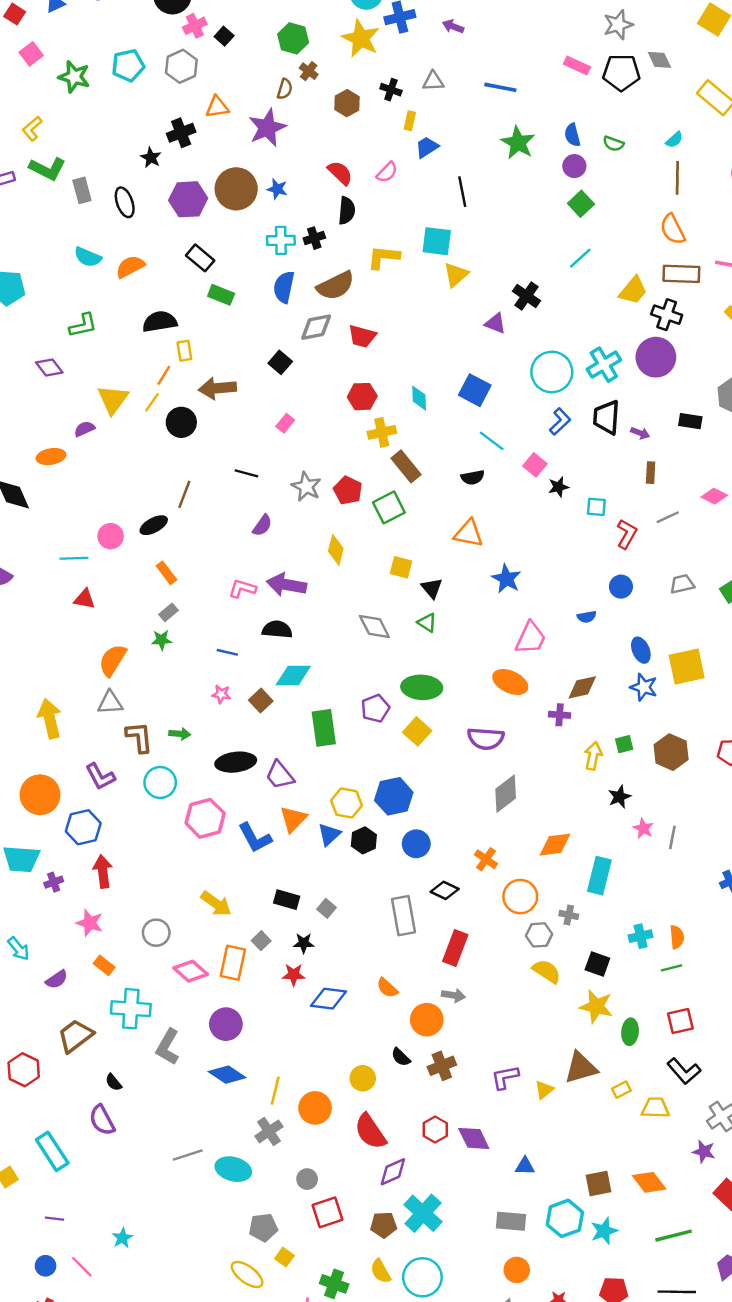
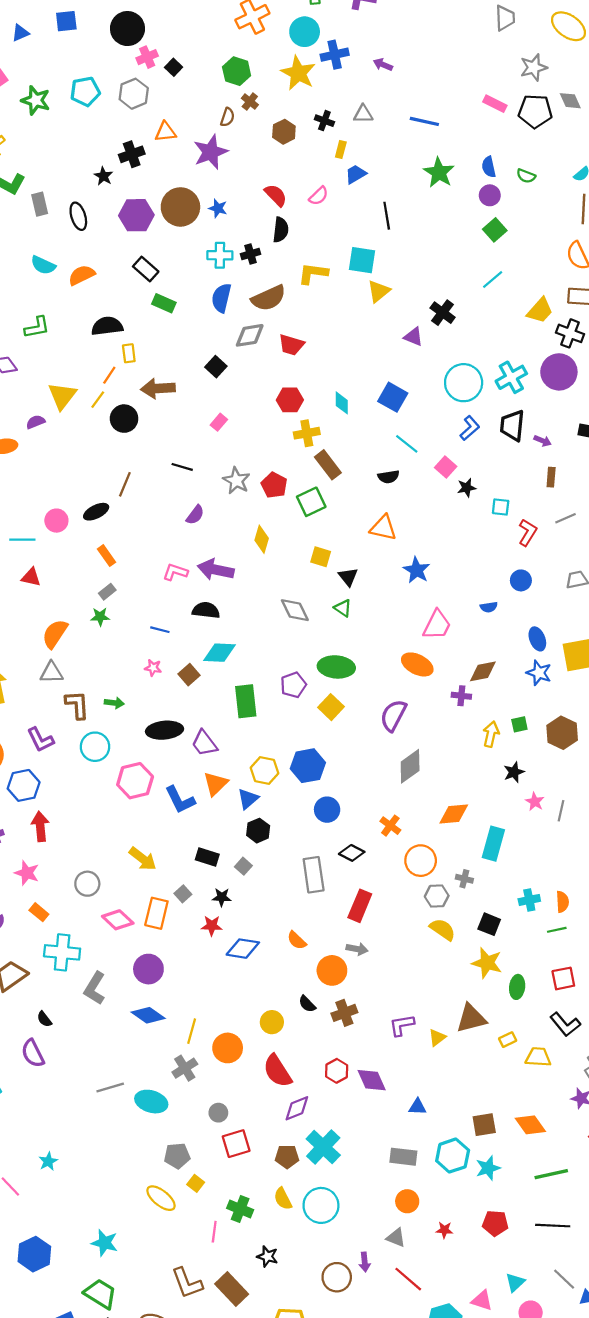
purple semicircle: (486, 739) -> (393, 715), turned 112
black hexagon: (364, 840) -> (258, 831), moved

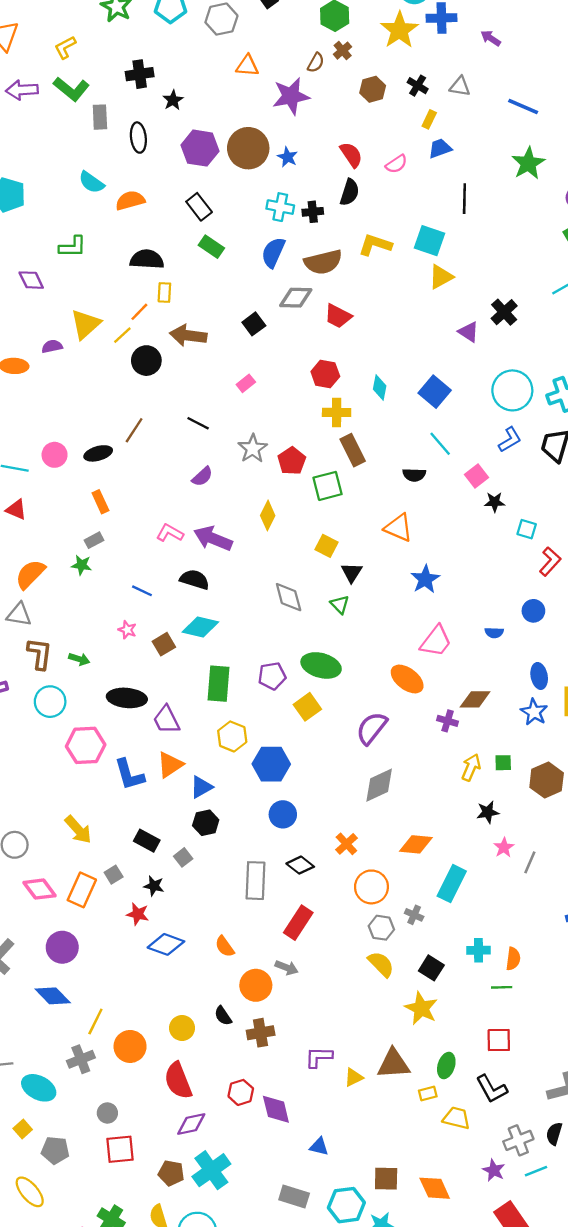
black cross: (132, 154) -> (140, 74), moved
yellow hexagon: (265, 771) -> (232, 736), moved
green ellipse: (517, 987) -> (446, 1066), moved
yellow square: (196, 1183) -> (23, 1129), moved

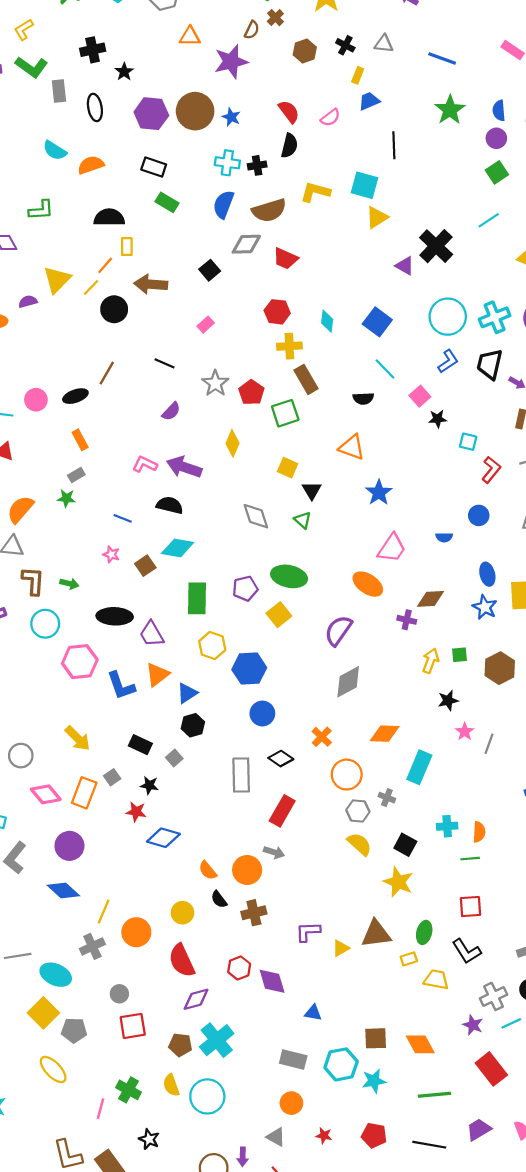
black rectangle: (199, 207) -> (154, 167), turned -30
black cross: (504, 312) -> (436, 246), size x1.4
orange semicircle: (225, 946) -> (208, 870), moved
yellow square: (23, 1129) -> (43, 1013), size x1.8

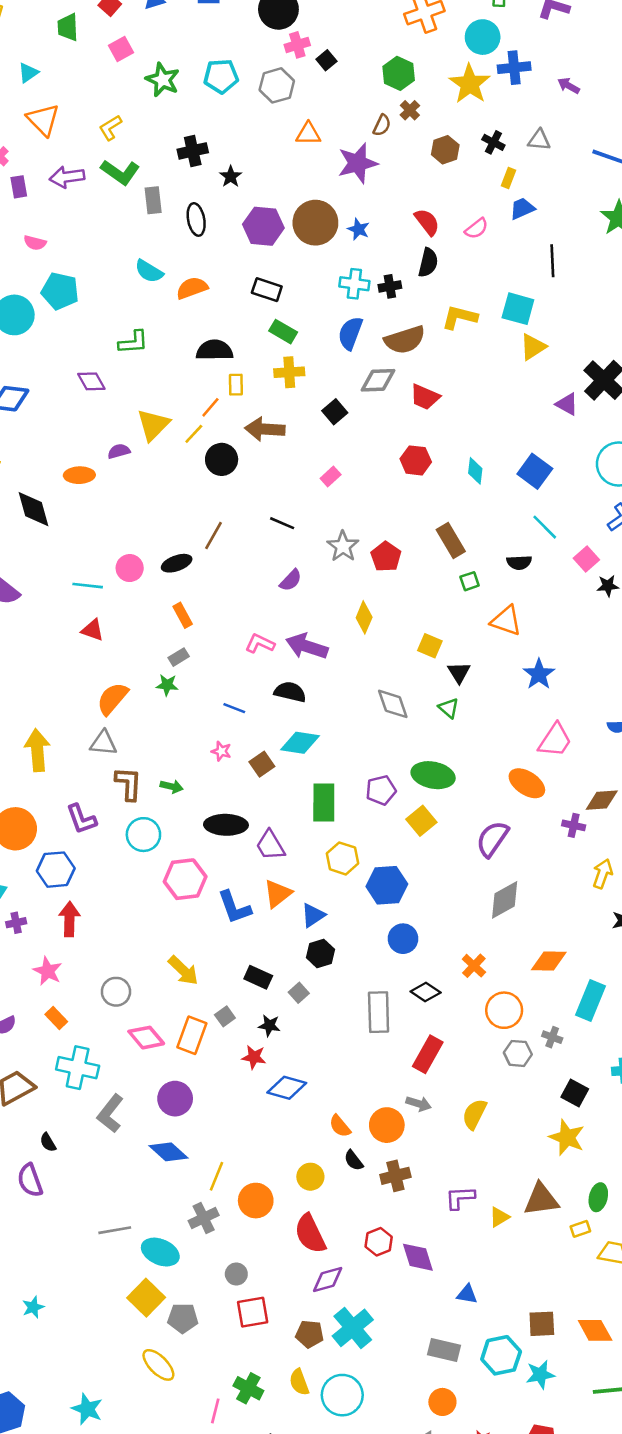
yellow cross: (289, 346) -> (289, 372), moved
green square: (285, 413) -> (470, 581), moved, size x0.6
yellow semicircle: (359, 844) -> (474, 1114), moved, turned -105

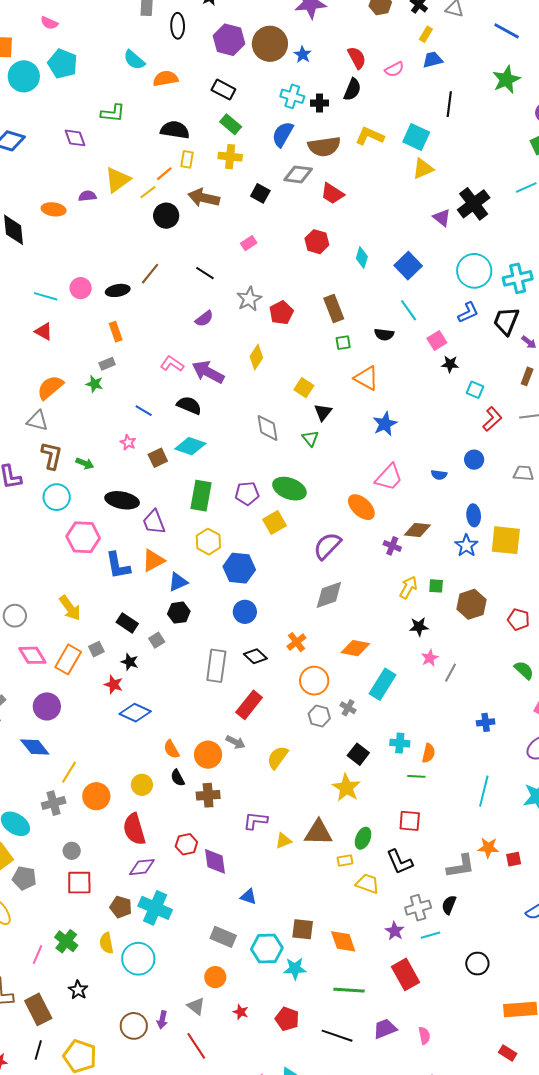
black square: (335, 412) -> (260, 193), turned -30
cyan cross: (353, 1328) -> (155, 908), turned -36

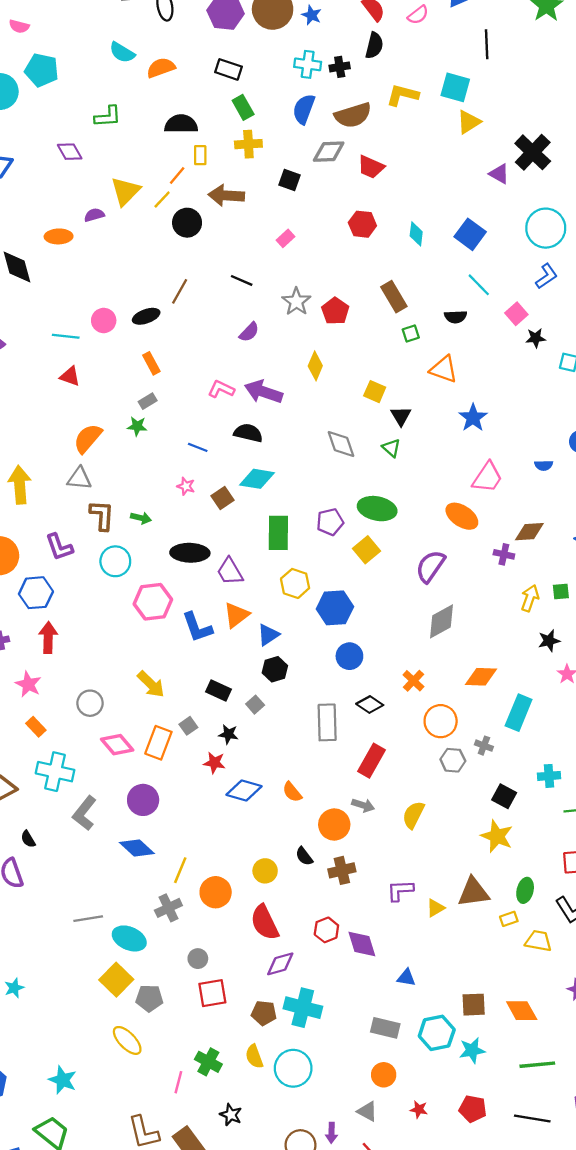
green rectangle: (231, 124) -> (243, 107), turned 30
orange semicircle: (171, 749) -> (292, 792), moved

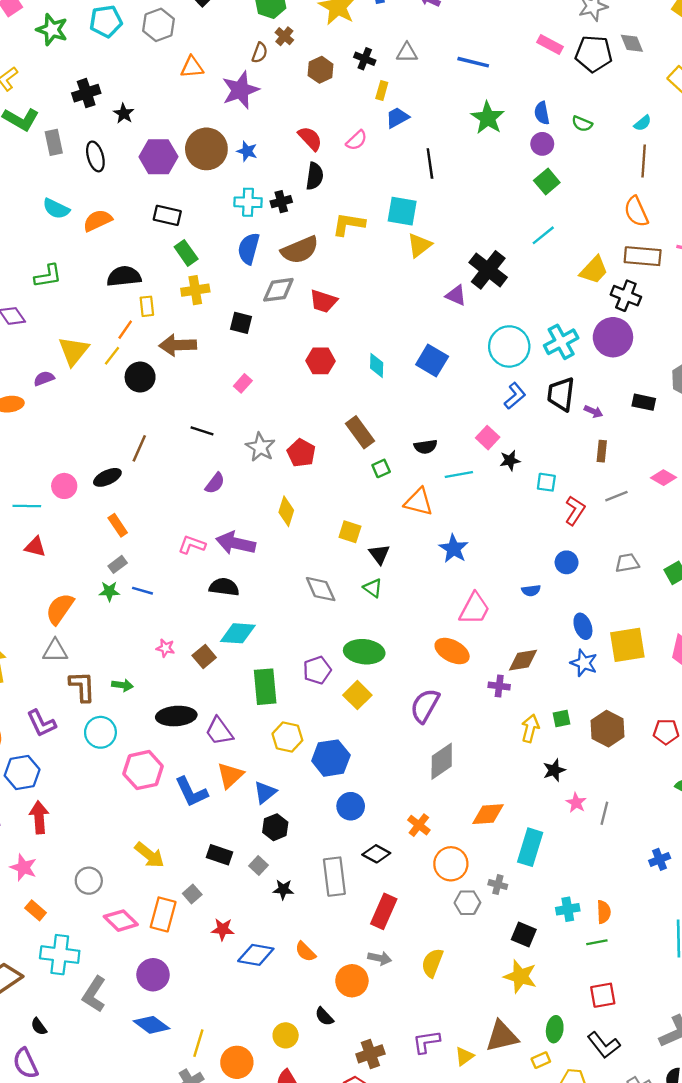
cyan line: (479, 285) -> (459, 475), moved, turned -50
blue line: (198, 447) -> (142, 591), moved
black star: (228, 734) -> (283, 889), moved
brown cross: (342, 870) -> (370, 1054), moved

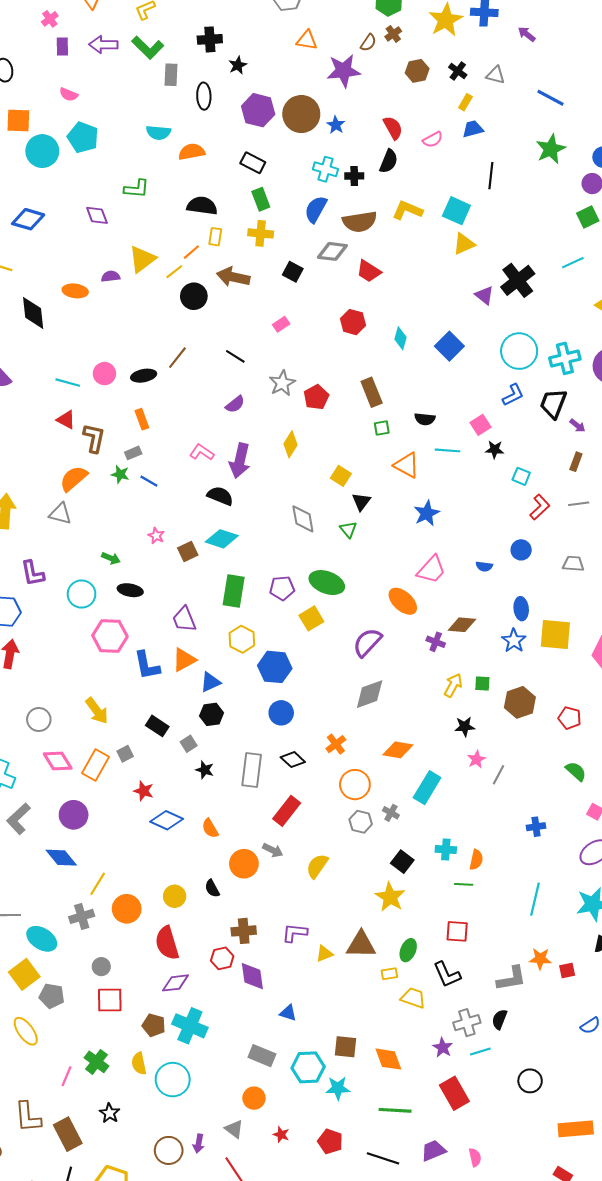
cyan semicircle: (56, 209) -> (158, 133), turned -35
purple arrow: (236, 543) -> (240, 461), turned -104
brown L-shape: (82, 686) -> (94, 438), moved
black ellipse: (176, 716) -> (130, 590), moved, size x0.7

